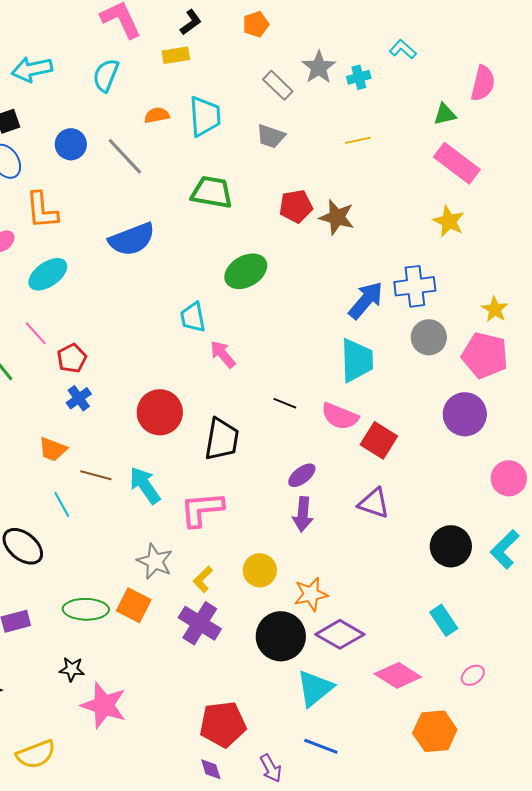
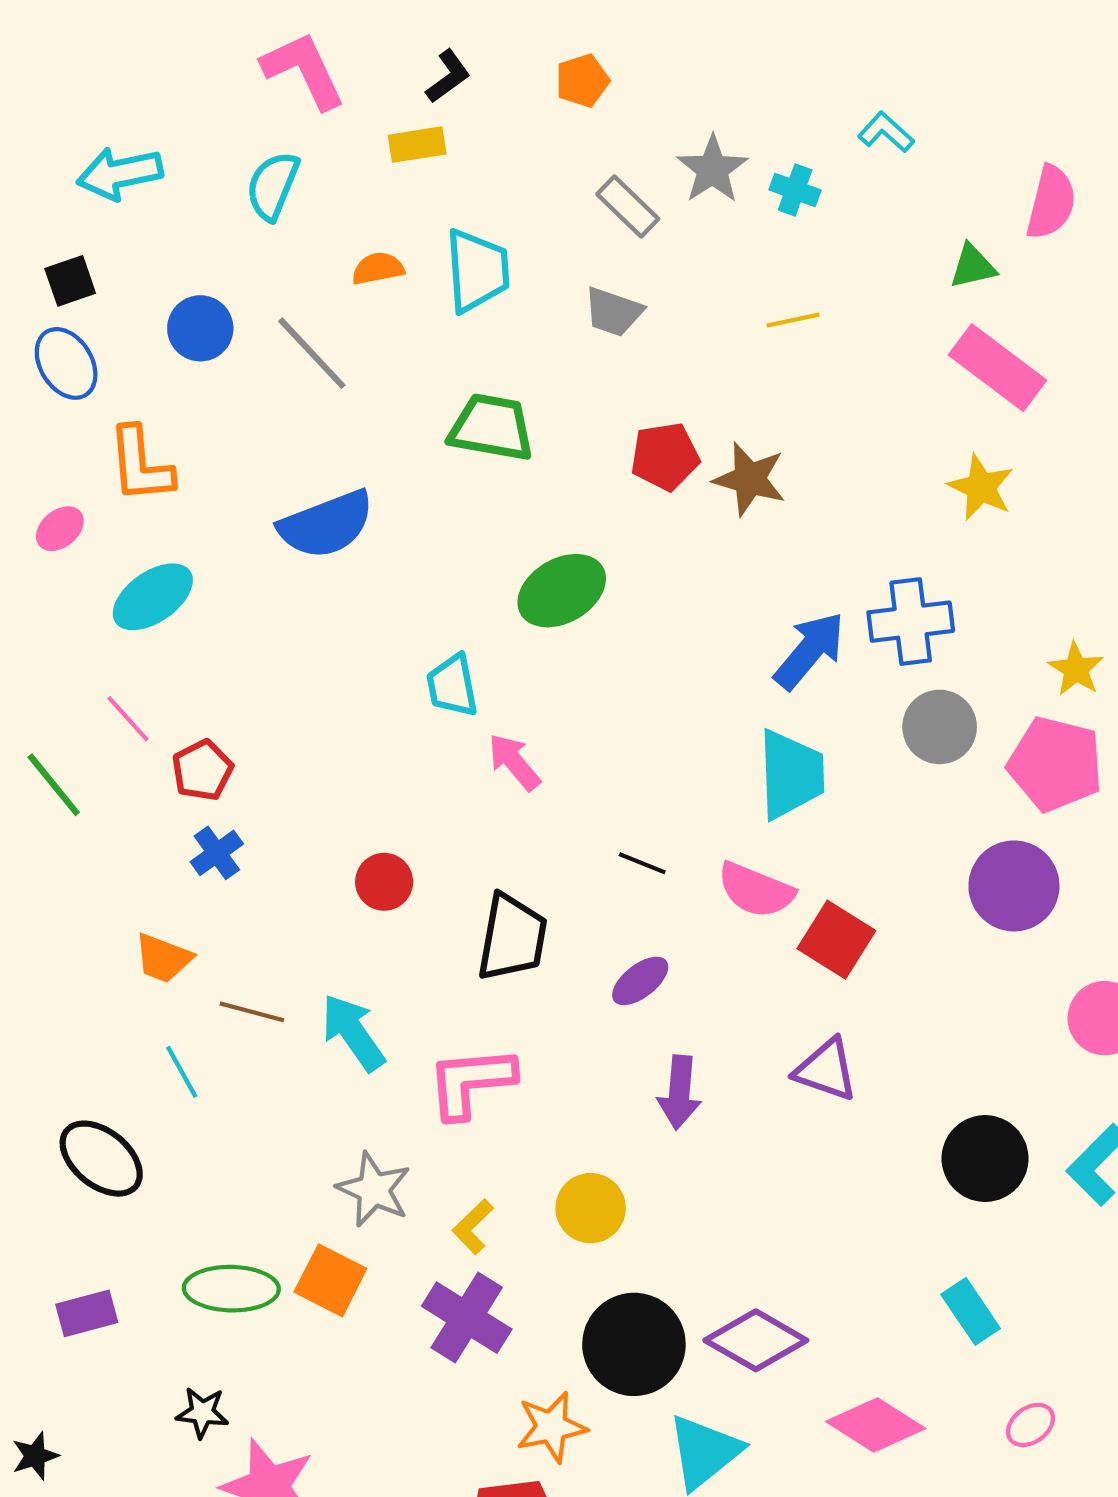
cyan cross: (359, 77) -> (795, 190), turned 35
red circle: (160, 412) -> (384, 882), size x0.6
purple ellipse: (302, 475) -> (640, 981), moved
orange star: (311, 594) -> (551, 1427), moved

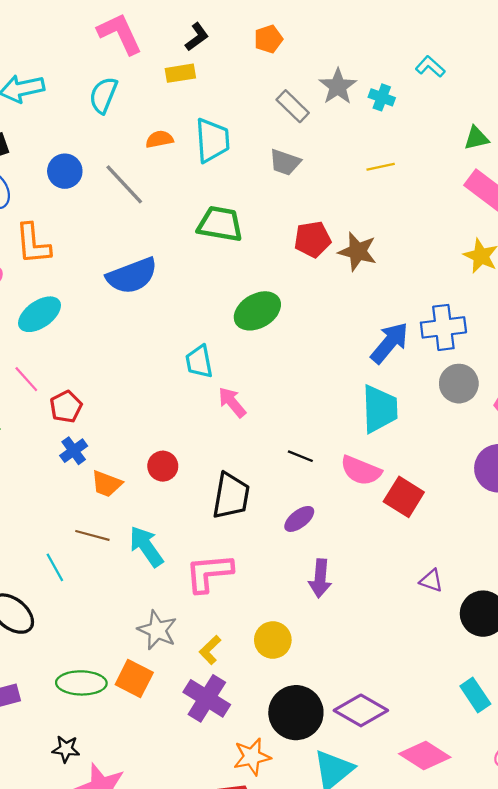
orange trapezoid: (163, 958) -> (107, 484), moved
purple triangle: (826, 1070) -> (431, 581), moved, size x0.7

